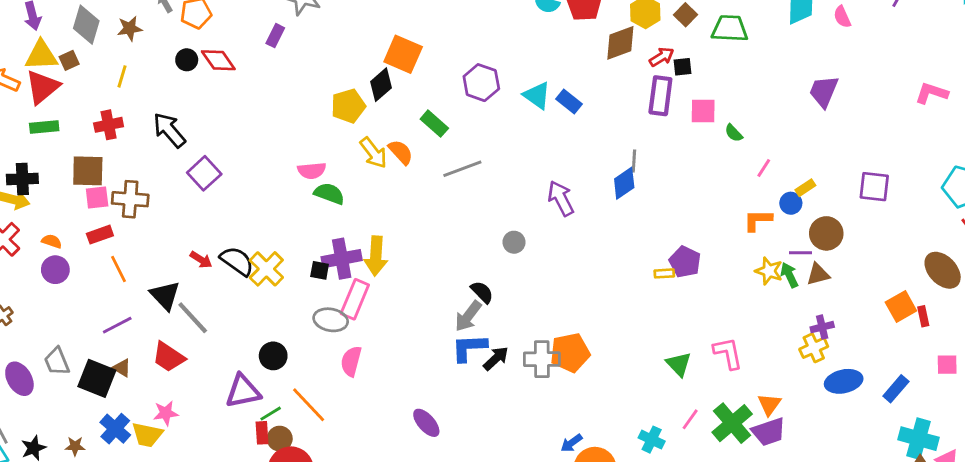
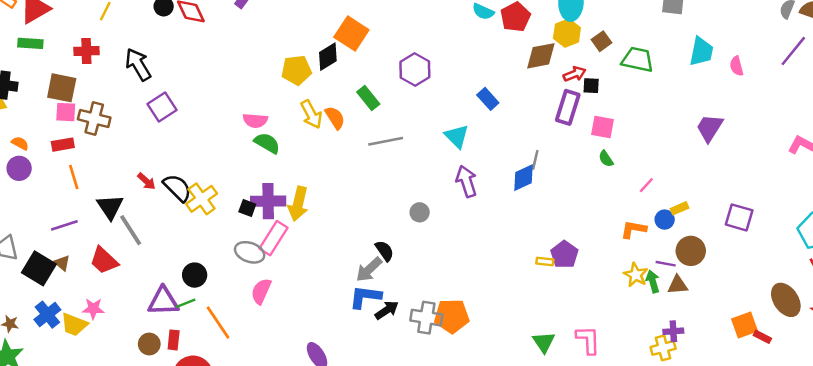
cyan triangle: (537, 95) -> (457, 136), moved
green semicircle: (734, 133) -> (606, 159), moved
red rectangle: (923, 316) -> (762, 337), turned -60
green line: (271, 414) -> (186, 303), moved
brown circle: (280, 439) -> (149, 344), moved

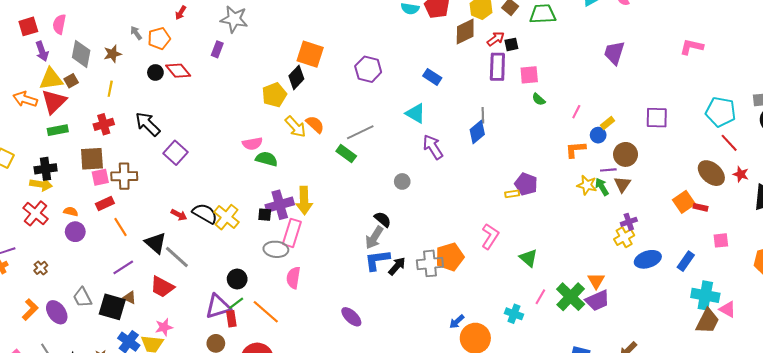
green rectangle: (368, 98) -> (346, 154), moved
brown triangle: (678, 285) -> (622, 184), turned -36
red rectangle: (174, 340) -> (231, 319), moved
pink L-shape: (588, 340) -> (490, 236), moved, turned 50

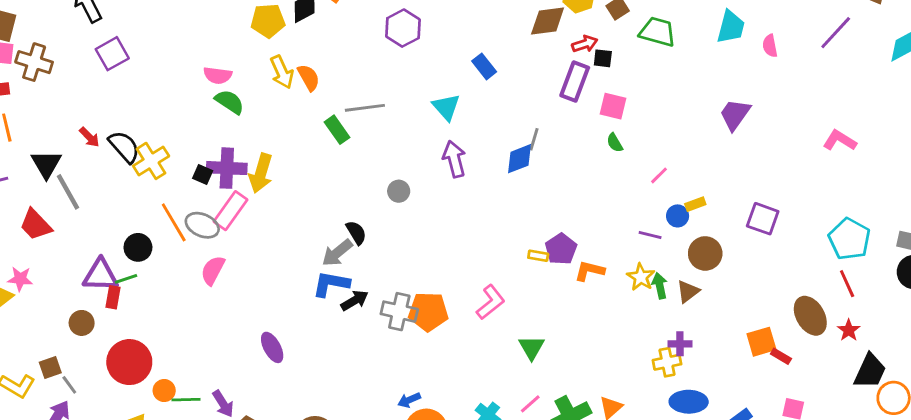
orange L-shape: (576, 149) -> (590, 271), moved
purple line: (608, 170) -> (650, 235), moved
orange line: (266, 312) -> (174, 222), moved

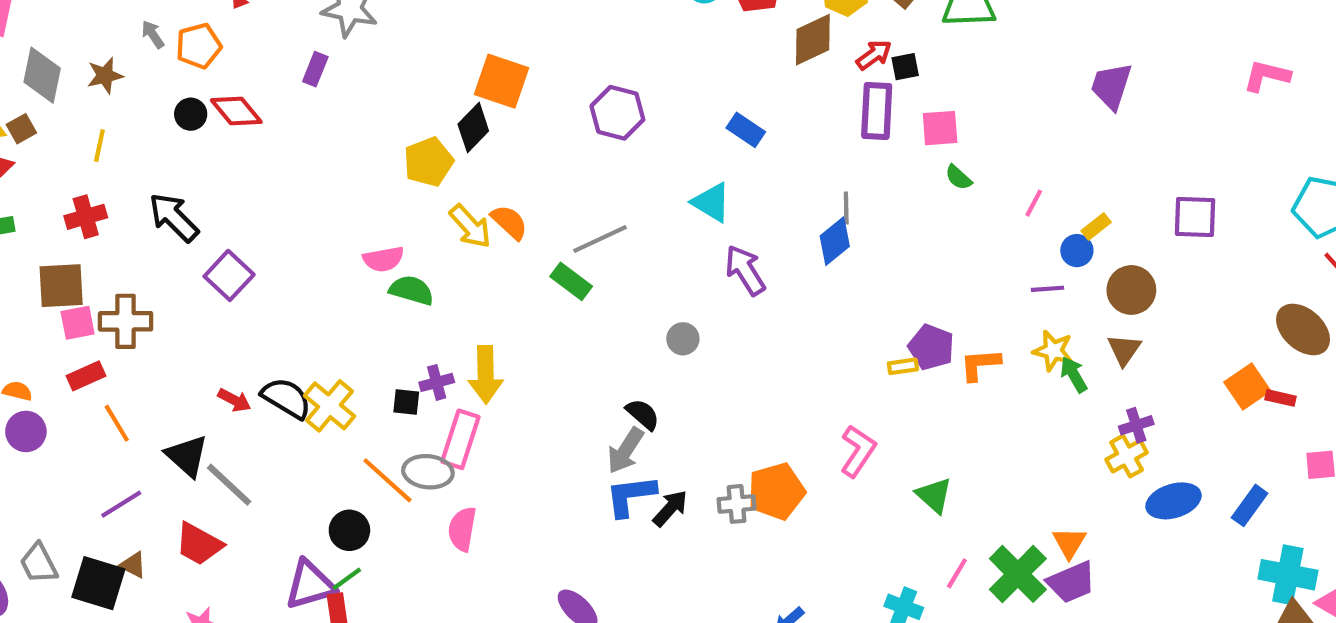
purple cross: (227, 168) -> (437, 382), size x0.6
green arrow: (660, 286) -> (1074, 375), moved
gray cross: (399, 312) -> (737, 504), size x0.7

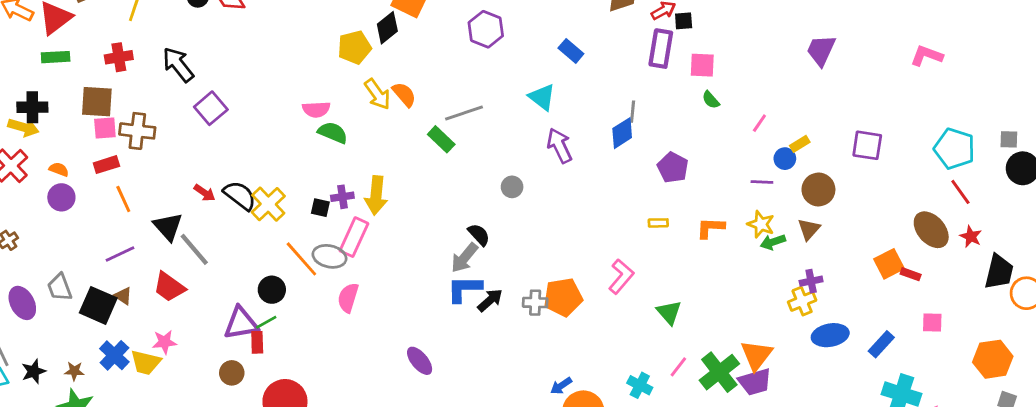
purple pentagon: (931, 347) -> (673, 168), moved
green arrow: (1074, 375) -> (773, 242), turned -85
orange triangle: (1069, 543) -> (757, 355), size x1.4

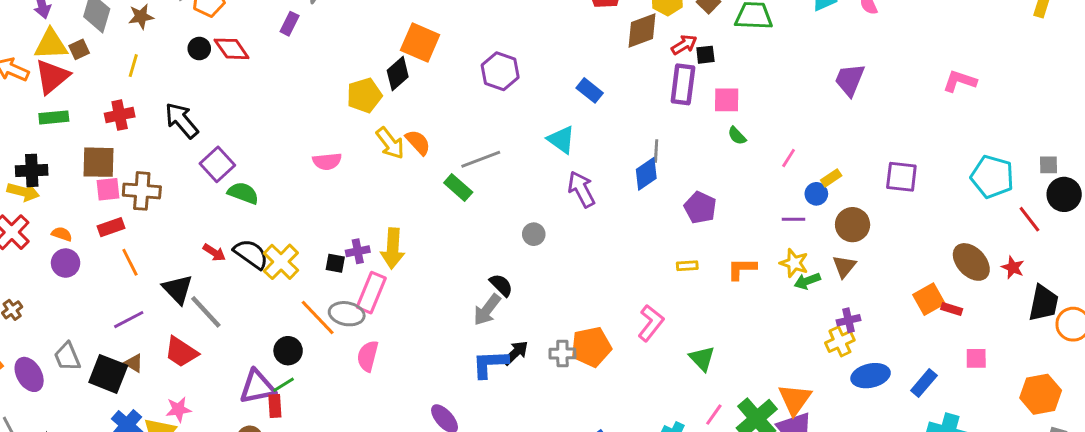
green semicircle: (333, 133) -> (243, 193), moved
red line: (960, 192) -> (1029, 219), moved
blue L-shape: (464, 289) -> (490, 364), moved

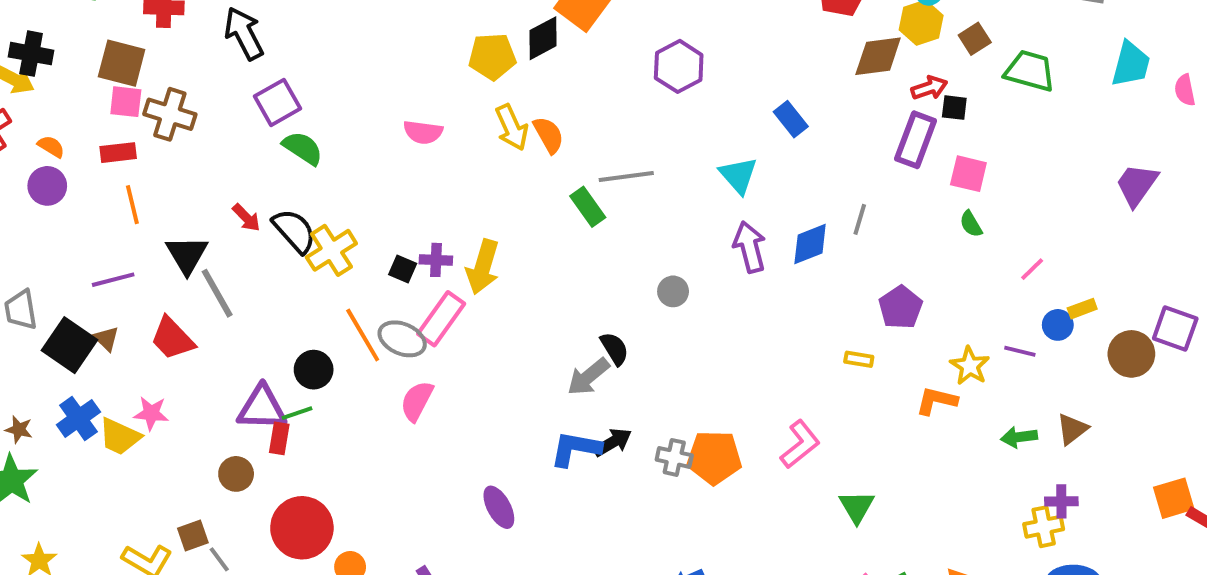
blue diamond: (646, 174) -> (810, 244), moved
brown circle: (853, 225) -> (1131, 354), moved
yellow star: (794, 263) -> (970, 366), moved
yellow rectangle: (687, 266) -> (859, 359), moved

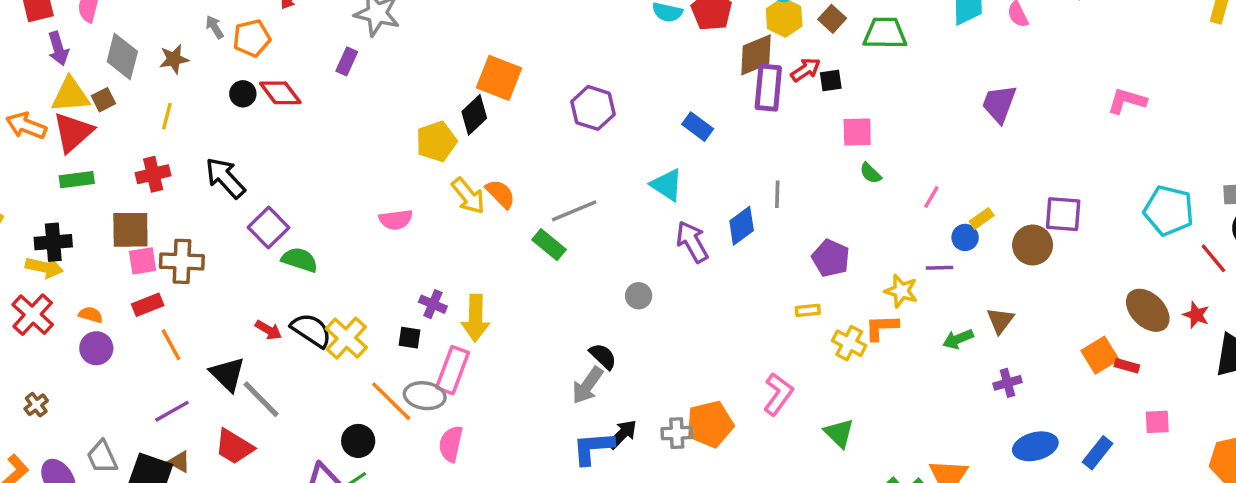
purple rectangle: (916, 140) -> (768, 88), moved
purple cross: (436, 260) -> (433, 304), moved, turned 36
yellow cross: (1044, 527) -> (849, 343), moved, turned -36

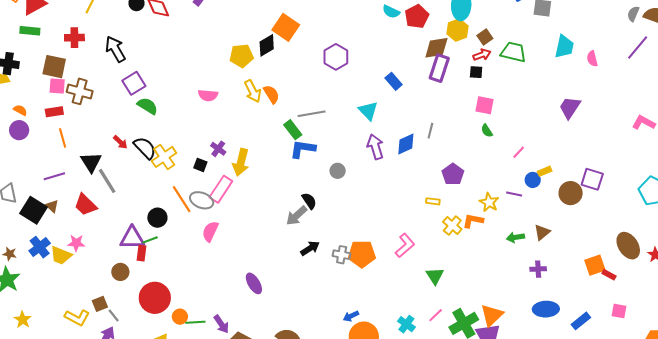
red arrow: (806, 70) -> (482, 55), moved
blue L-shape: (593, 448) -> (303, 149), moved

